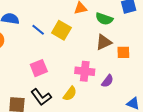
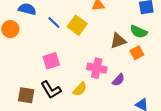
green semicircle: (104, 19) -> (139, 32), moved
orange square: (123, 52) -> (137, 53), turned -32

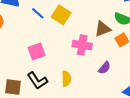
pink cross: (97, 68) -> (82, 45), moved
yellow semicircle: (80, 89) -> (66, 79), turned -42

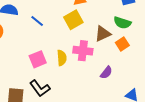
yellow square: (61, 15) -> (73, 20), moved, turned 30
yellow semicircle: (66, 79) -> (62, 58), moved

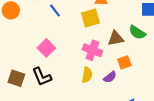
orange square: (122, 44) -> (124, 62), moved
yellow semicircle: (62, 58) -> (87, 75), moved
pink square: (38, 59) -> (46, 48), turned -36

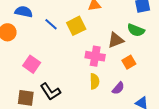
yellow square: (90, 18) -> (76, 26), moved
pink square: (46, 48) -> (32, 64), moved
purple semicircle: (110, 77) -> (118, 88), moved

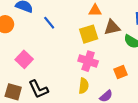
yellow square: (76, 26) -> (89, 34), moved
brown triangle: (116, 40) -> (112, 27), moved

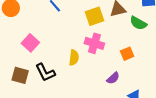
yellow semicircle: (84, 86) -> (74, 58), moved

